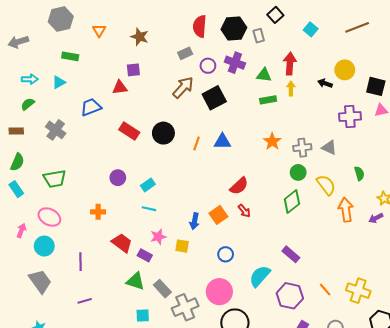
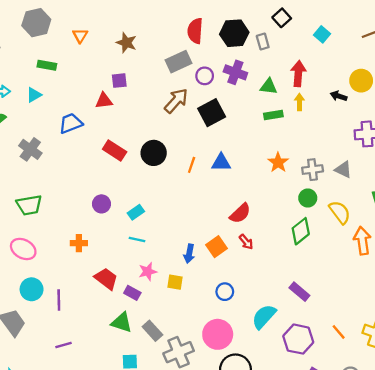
gray rectangle: (185, 53) -> (179, 62), size x1.5
cyan circle: (44, 246) -> (32, 289), moved

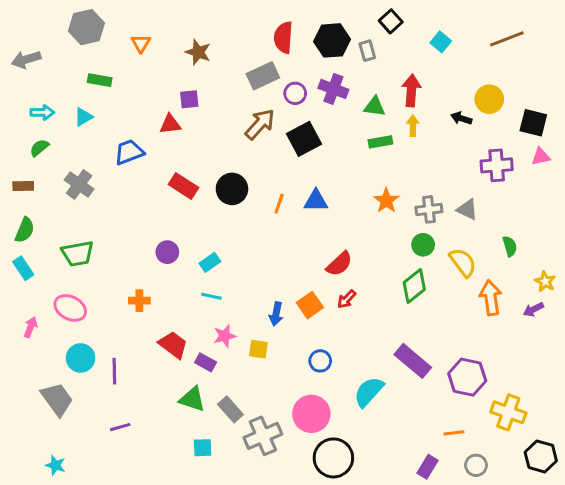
red arrow: (246, 242) -> (347, 299), turned 84
purple rectangle: (299, 292) -> (413, 361), size x1.4
orange line: (339, 332) -> (454, 433), moved, turned -56
purple hexagon: (298, 339) -> (467, 377), moved

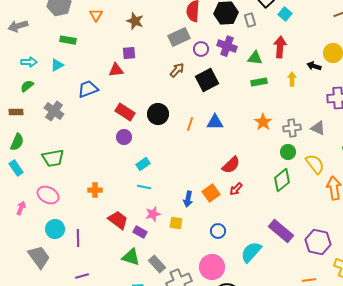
cyan square: (441, 42) -> (285, 14), moved
brown arrow: (260, 124) -> (177, 70), size x0.7
yellow arrow: (413, 126) -> (292, 79), moved
purple circle: (167, 252) -> (124, 137), moved

